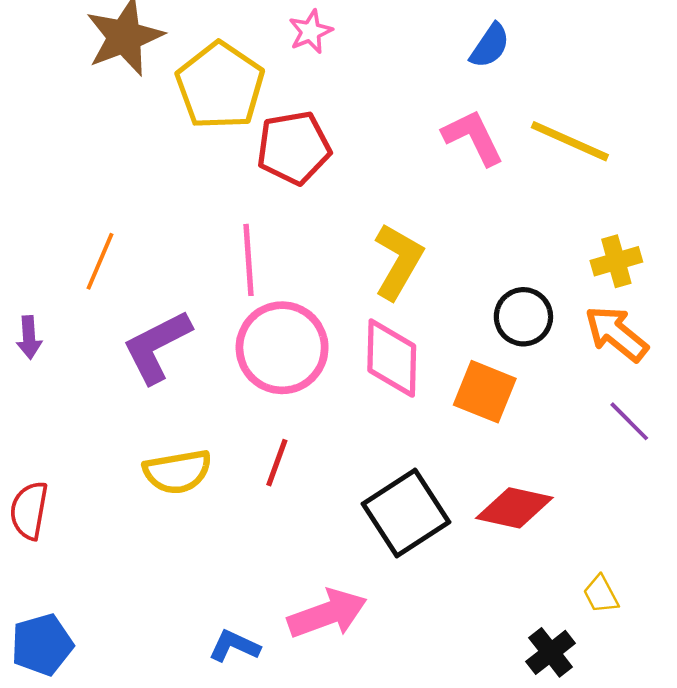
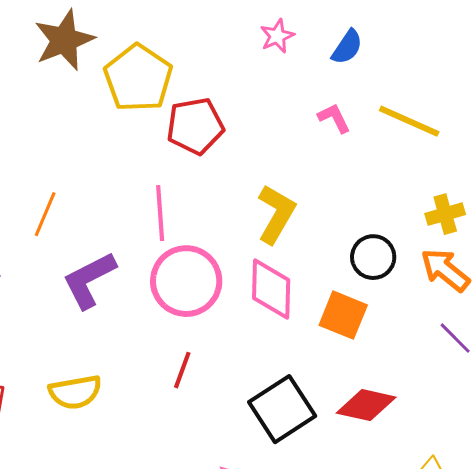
pink star: (310, 32) -> (277, 36), moved
pink L-shape: (473, 137) -> (334, 118), size x0.7
yellow semicircle: (177, 472) -> (75, 392), moved

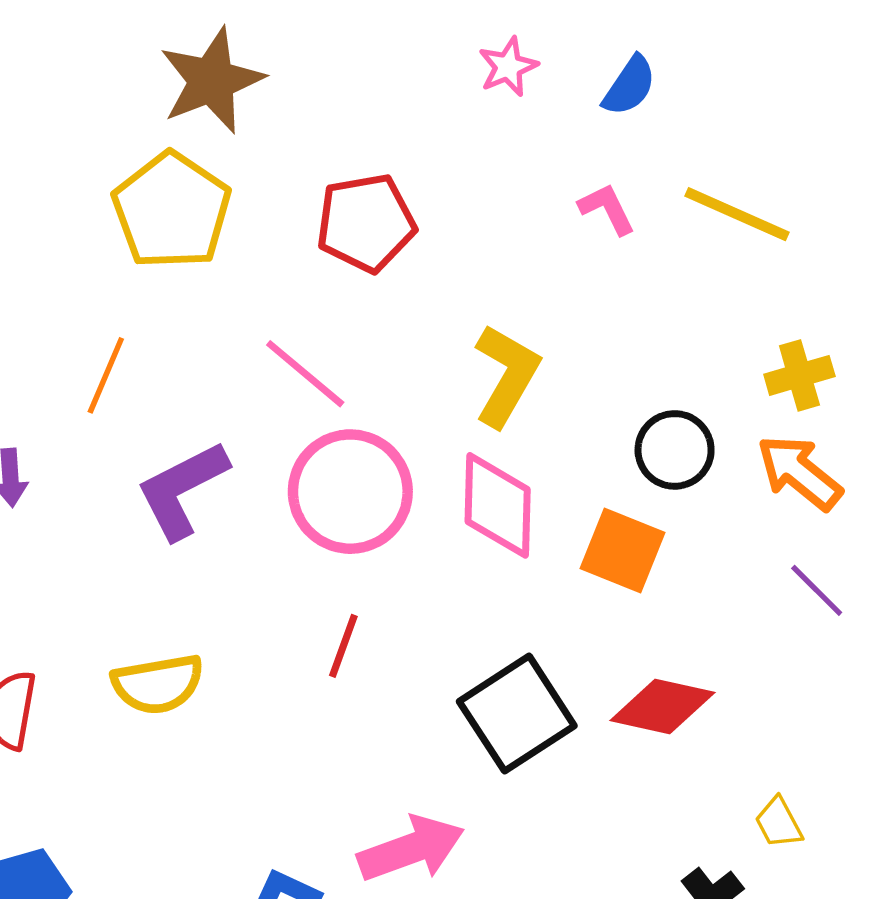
brown star: (64, 40) -> (212, 81), moved
yellow pentagon: (138, 78) -> (172, 211), moved
pink line: (160, 213) -> (305, 374), turned -46

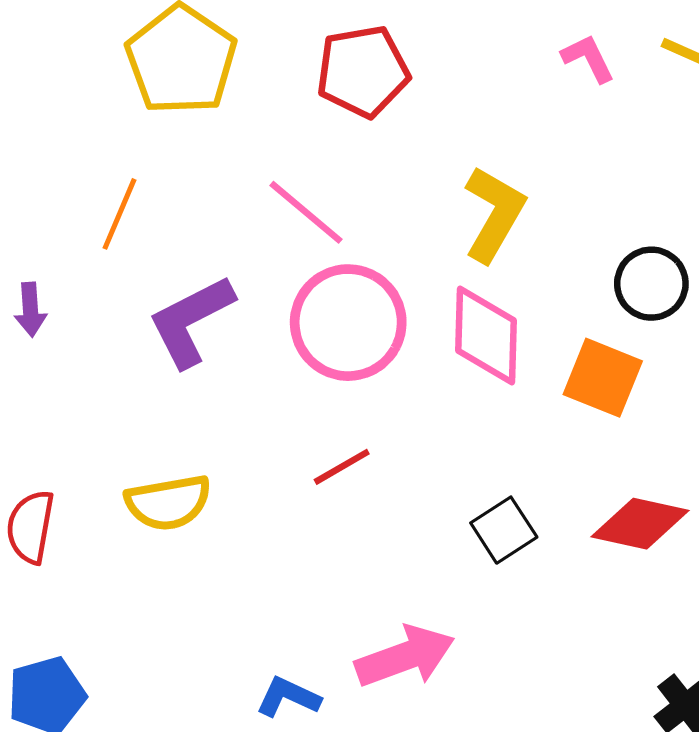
red line: (343, 646) -> (342, 467), turned 40
black square: (517, 714) -> (504, 530), size x0.6

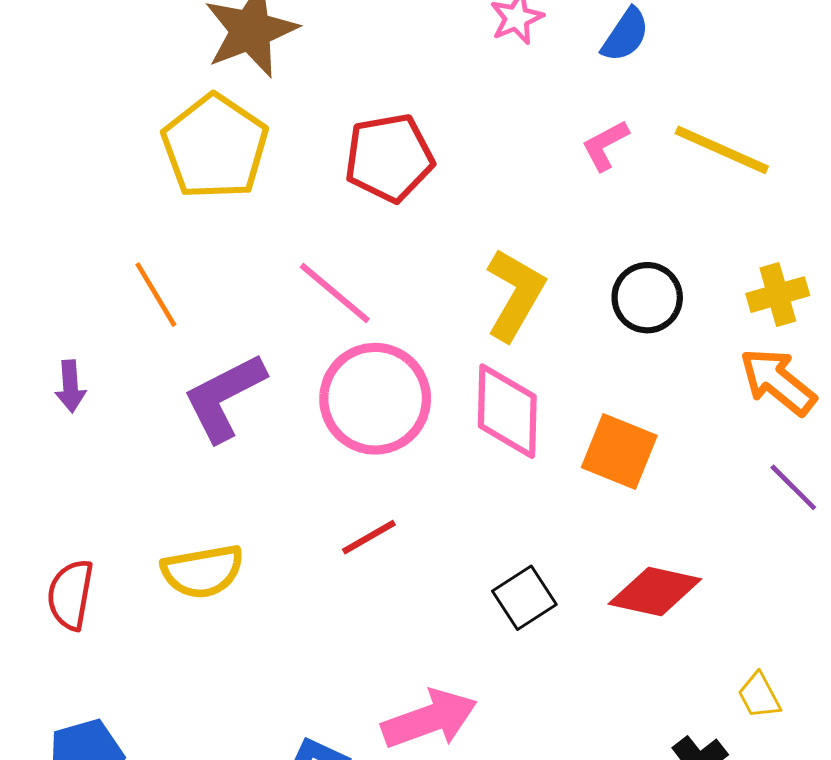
pink L-shape: (588, 58) -> (605, 145), turned -92
orange line: (120, 214) -> (156, 295), turned -54
black circle: (651, 284) -> (647, 298), moved

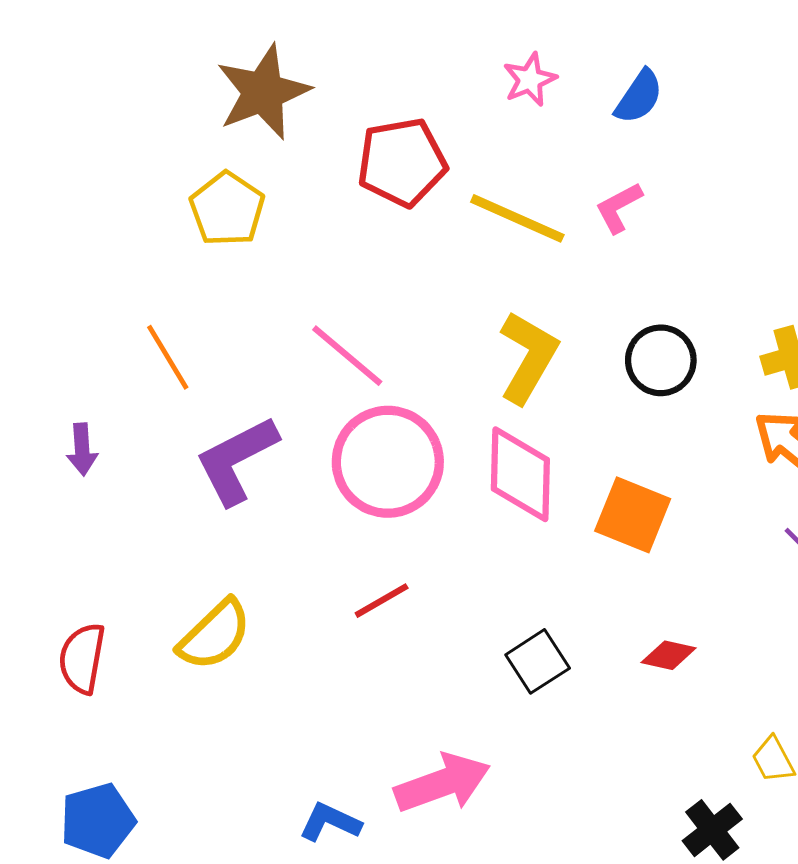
yellow pentagon: (215, 147) -> (227, 209), size x0.7
yellow line: (722, 150) -> (517, 218), moved
red pentagon: (389, 158) -> (402, 162), moved
yellow semicircle: (203, 571) -> (215, 635), turned -34
red diamond: (655, 592) -> (669, 655), size x0.6

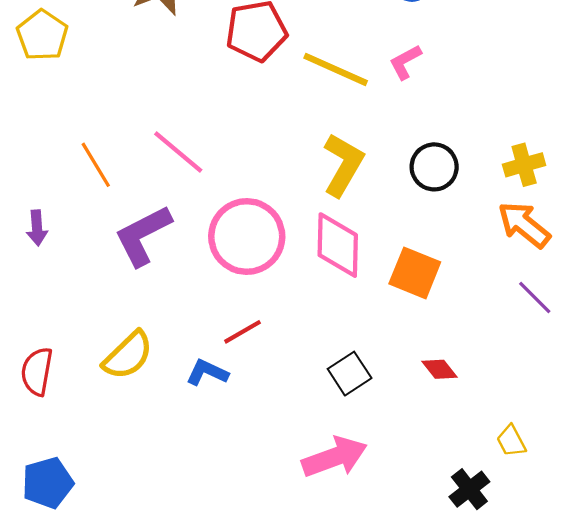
yellow pentagon: (227, 209) -> (42, 35), moved
pink line: (347, 356) -> (178, 152), moved
red diamond: (669, 655) -> (439, 369), turned 39
pink arrow: (442, 783) -> (335, 457), moved
blue L-shape: (330, 822) -> (207, 372), moved

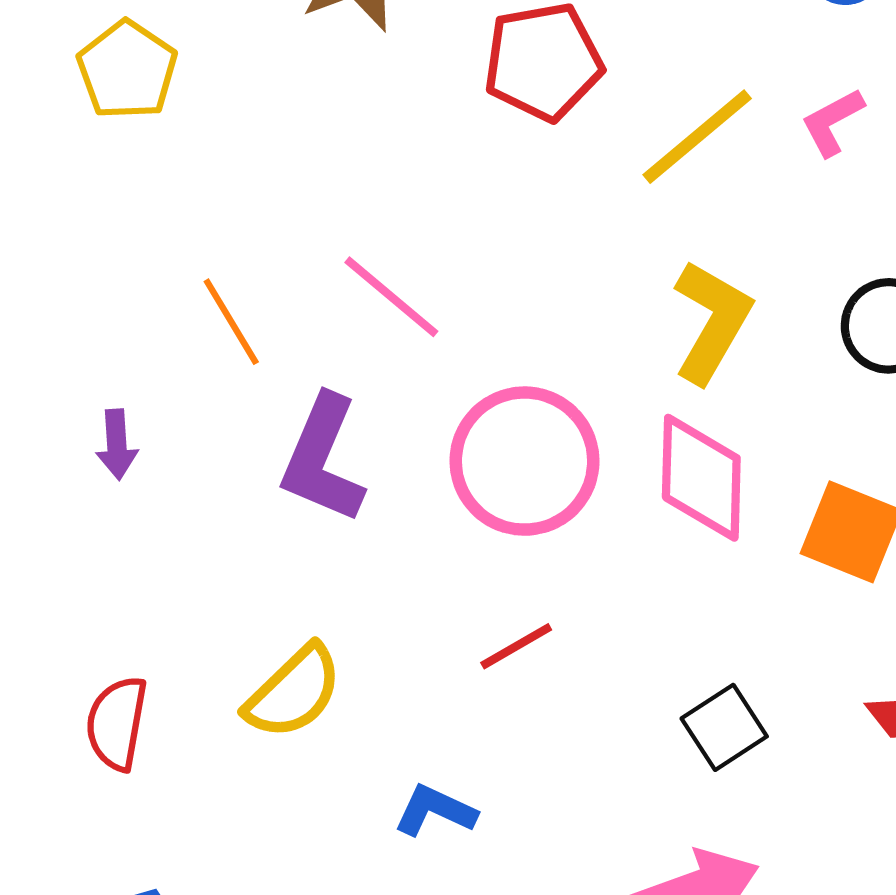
yellow line: (336, 69) -> (697, 137), turned -64
purple L-shape: (143, 235) -> (323, 459), turned -40
blue L-shape: (207, 372) -> (435, 811), moved

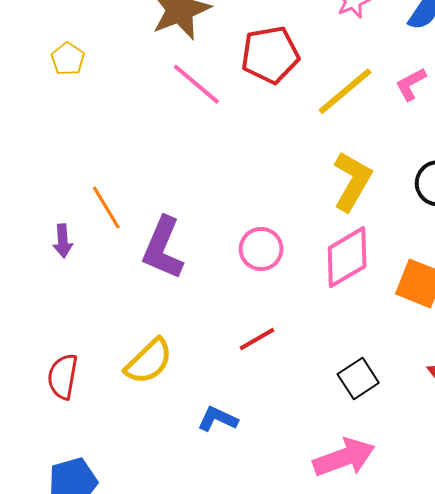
yellow pentagon: (127, 70) -> (68, 59), size x0.7
pink line: (391, 297) -> (196, 84), moved
orange line: (231, 322) -> (106, 208), moved
pink circle: (524, 461) -> (261, 249), size x0.6
pink diamond: (701, 478) -> (347, 257), turned 58

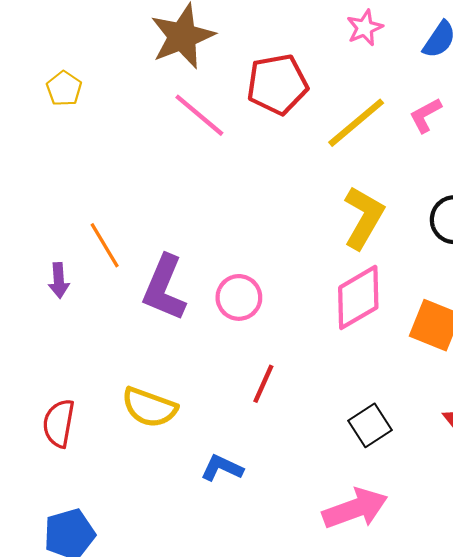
pink circle: (261, 249) -> (239, 297), moved
red line: (257, 339) -> (263, 384), turned -36
yellow semicircle: (149, 361) -> (149, 407), turned 64

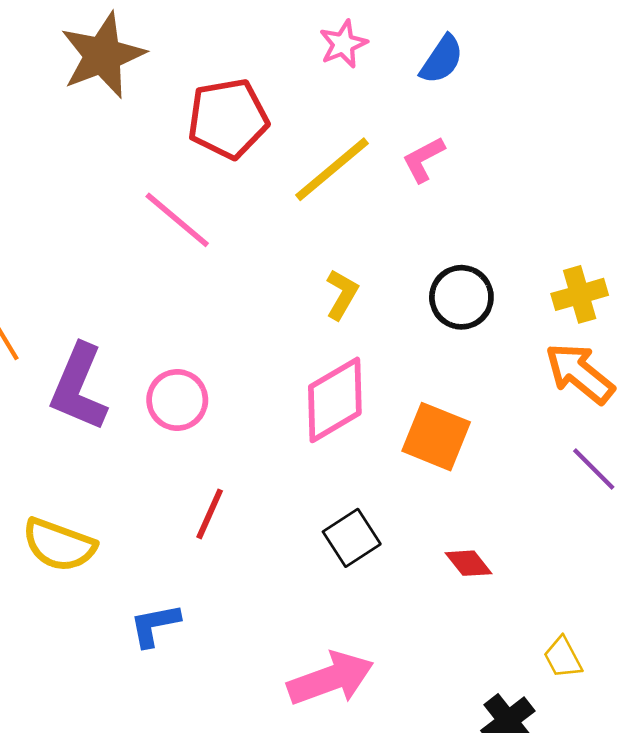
pink line: (199, 115) -> (177, 220), moved
yellow L-shape: (364, 218) -> (342, 294), size x0.6
black square: (370, 425) -> (352, 538), moved
blue L-shape: (222, 468) -> (155, 625), turned -36

